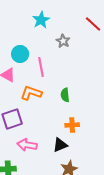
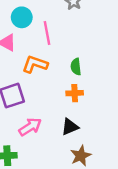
orange cross: (72, 125) -> (75, 93), moved
pink arrow: (27, 145) -> (30, 127), turned 138

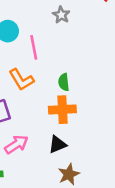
orange L-shape: (35, 64) -> (21, 80), turned -140
orange cross: (75, 93) -> (62, 110), size x1.5

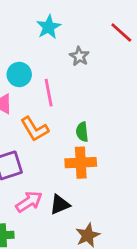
black triangle: (57, 144) -> (60, 205), moved

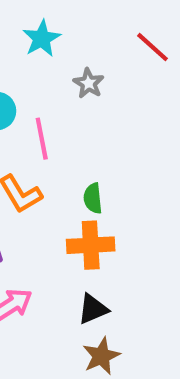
black triangle: (60, 205) -> (93, 309), moved

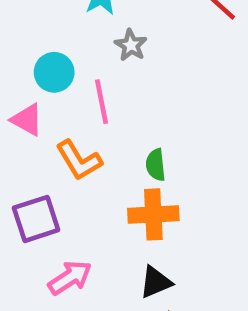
gray star: (89, 83) -> (131, 45), moved

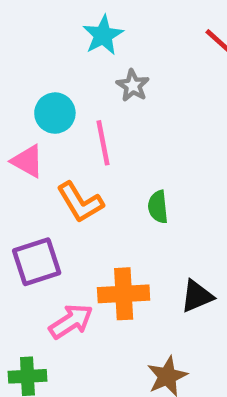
orange cross: (153, 214) -> (124, 294), moved
black triangle: (156, 282) -> (197, 296), moved

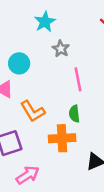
pink line: (103, 143) -> (78, 79), moved
orange cross: (124, 294) -> (62, 138), moved

